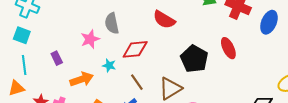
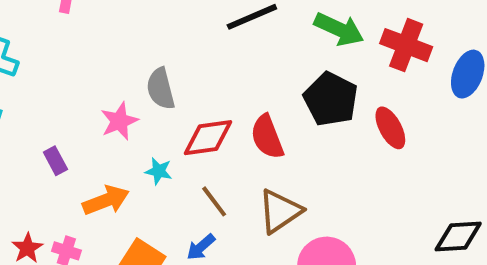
red semicircle: (164, 20) -> (267, 137), moved, turned 40
black pentagon: (194, 59) -> (331, 99), moved

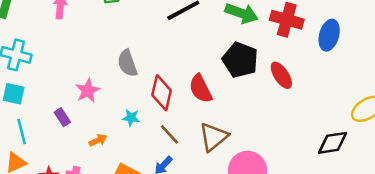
pink star: (119, 121) -> (88, 91), moved
red diamond: (208, 138) -> (162, 93), turned -64
orange arrow: (106, 200) -> (98, 140), size x0.6

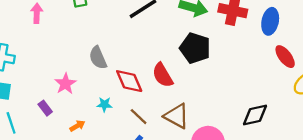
red ellipse: (281, 75) -> (285, 57), moved
red diamond: (162, 93) -> (129, 81), turned -32
brown triangle: (213, 137) -> (177, 116), turned -48
black diamond: (333, 143) -> (255, 115), moved

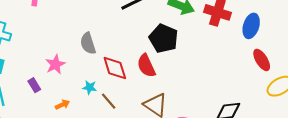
black pentagon: (195, 48) -> (164, 38), moved
brown line: (139, 117) -> (109, 101), moved

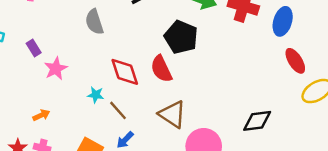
gray semicircle: (88, 43) -> (94, 22), moved
purple rectangle: (34, 85) -> (34, 48), moved
orange arrow: (62, 105) -> (41, 115), moved

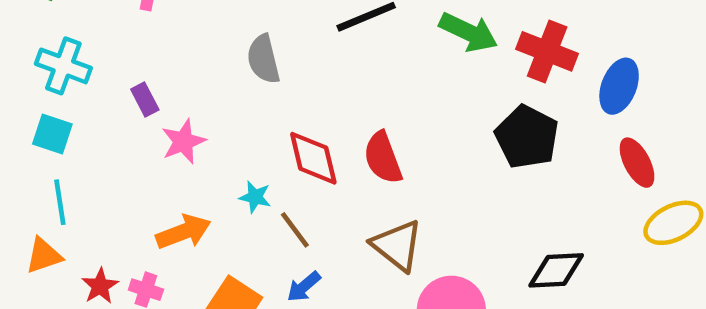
black pentagon: (181, 37) -> (527, 137), moved
orange arrow: (41, 115) -> (183, 232), moved, size x1.6

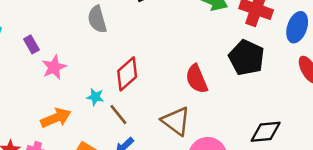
red diamond: (313, 158) -> (127, 74), turned 64
red semicircle: (383, 158) -> (197, 79), moved

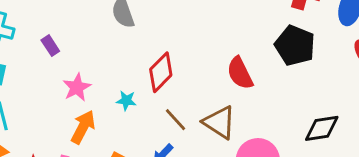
pink star: (54, 67) -> (77, 87), moved
brown line: (118, 114) -> (176, 120), moved
orange arrow: (56, 118) -> (83, 127), turned -36

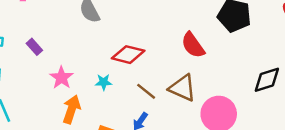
red diamond: (161, 72) -> (128, 55), turned 68

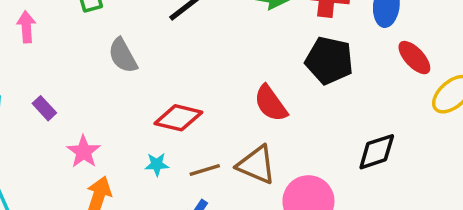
cyan star: (104, 82) -> (157, 164), moved
brown line: (146, 91) -> (205, 170), turned -55

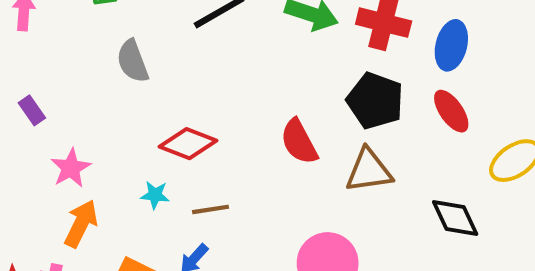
red ellipse: (414, 58) -> (451, 111), moved
black diamond: (377, 152) -> (455, 218), moved, turned 75
brown triangle: (256, 165) -> (369, 171), moved, turned -39

